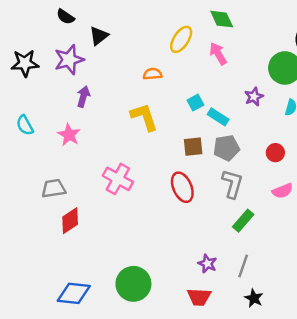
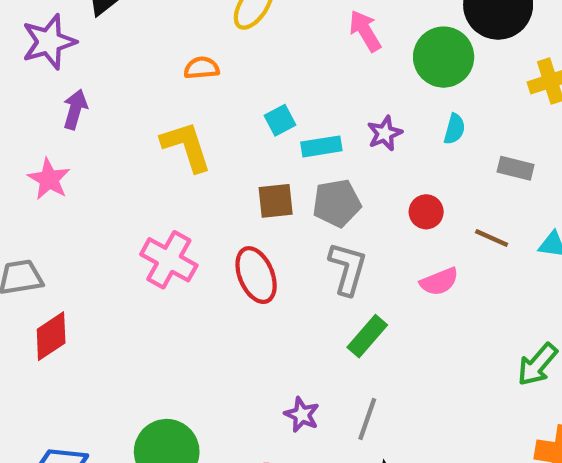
pink arrow: (218, 54) -> (365, 31), moved
purple star: (254, 97) -> (385, 133), moved
cyan rectangle: (218, 117) -> (321, 146), turned -42
pink cross: (118, 179) -> (169, 260), moved

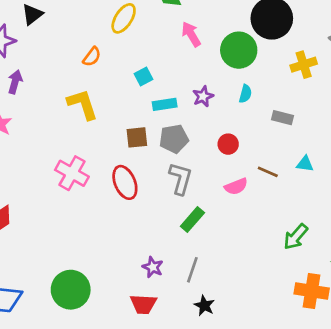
orange semicircle: (202, 68) -> (92, 57), turned 132
cyan square: (280, 120) -> (143, 77), moved
brown line: (492, 238) -> (268, 172), moved

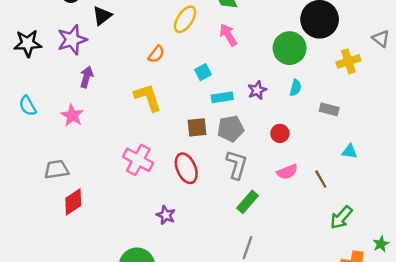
pink arrow: (191, 34) -> (228, 35), moved
brown line: (268, 172) -> (321, 179), moved, turned 36
purple star: (153, 267) -> (166, 215), moved

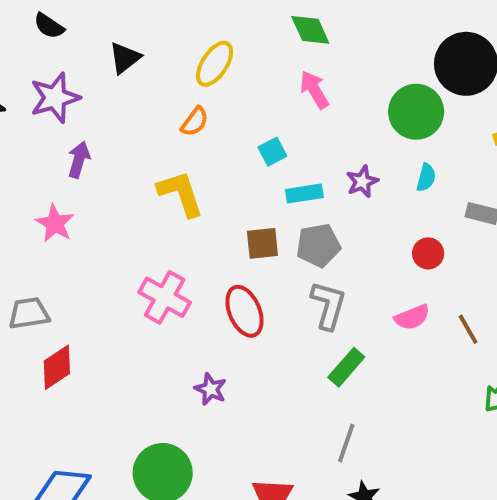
black triangle: (102, 16) -> (125, 58), moved
yellow ellipse: (185, 19) -> (215, 64), moved
red circle: (280, 133) -> (428, 253), moved

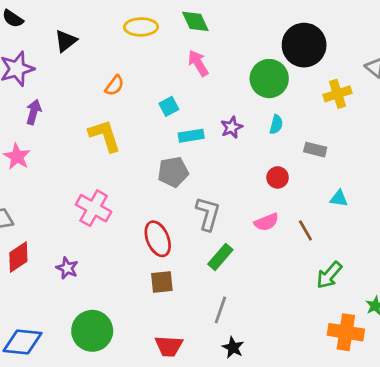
yellow ellipse: (215, 64) -> (141, 27), moved, turned 56
brown square: (262, 243) -> (162, 282), moved
gray pentagon: (318, 245) -> (173, 172), moved
red ellipse: (244, 311) -> (158, 239), moved
purple star: (211, 389) -> (67, 268), moved

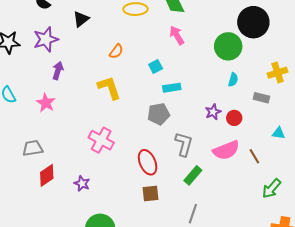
yellow cross: (338, 94) -> (278, 73), moved
purple star: (232, 127) -> (213, 112), moved
pink semicircle: (266, 222) -> (226, 150), size x1.5

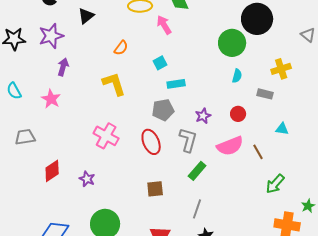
pink arrow: (177, 35) -> (164, 25), moved
purple star: (213, 112) -> (203, 116), moved
gray trapezoid: (33, 148) -> (25, 137), moved
red ellipse: (148, 162) -> (151, 142), moved

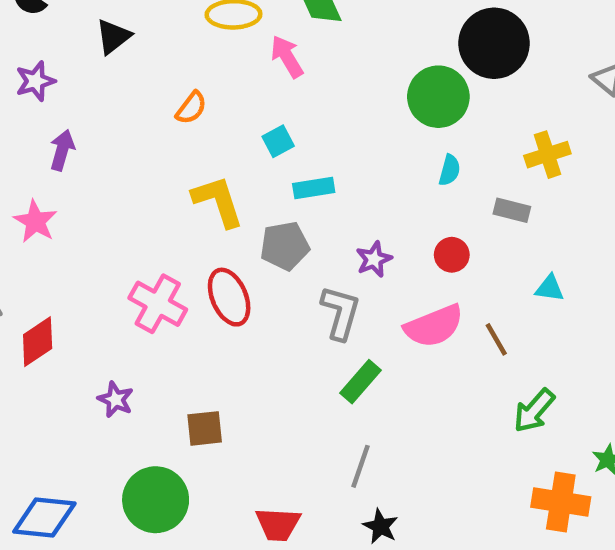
purple star: (51, 36) -> (35, 81), size x0.7
yellow L-shape: (114, 84) -> (218, 201), moved
red ellipse: (151, 142) -> (229, 297), moved
red diamond: (52, 171) -> (38, 342), moved
brown square: (155, 189) -> (205, 428), moved

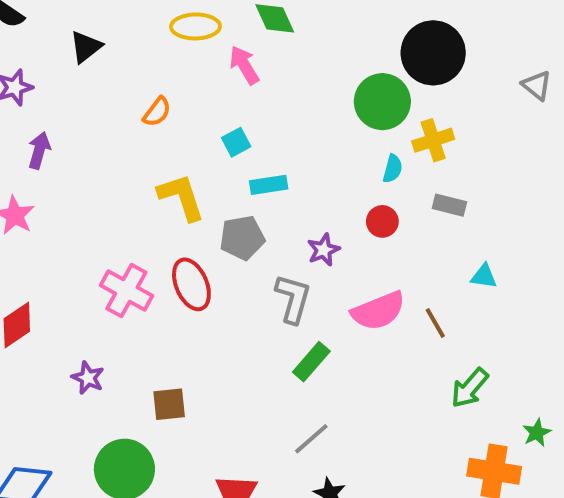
yellow cross: (547, 155) -> (433, 140), moved
red circle: (452, 255) -> (382, 221), moved
gray line: (360, 466) -> (311, 439), turned 30

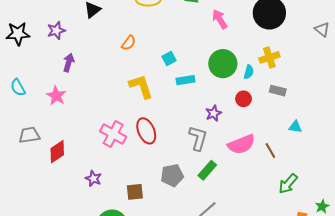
pink arrow: (244, 65) -> (220, 19), moved
green circle: (382, 102) -> (223, 64), moved
gray pentagon: (242, 238) -> (172, 175), moved

